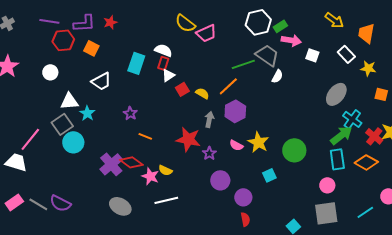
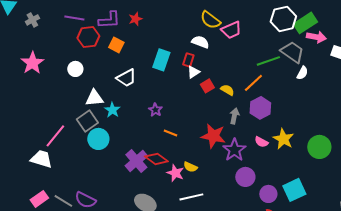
green rectangle: (280, 26) -> (305, 23), size x1.6
white semicircle: (163, 50) -> (200, 42), moved
purple star: (209, 153) -> (234, 150), size x1.6
cyan square: (269, 175) -> (294, 190), moved, size x1.6

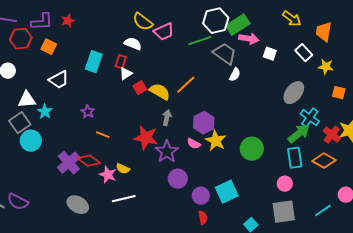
green line: (268, 61) -> (200, 41), moved
yellow semicircle: (227, 90) -> (160, 92), size x1.5
purple hexagon: (260, 108) -> (204, 123), moved

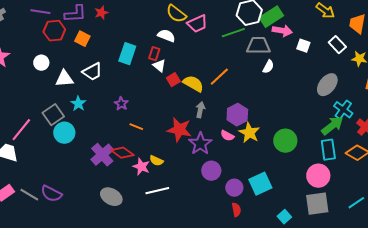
gray trapezoid: (225, 54) -> (258, 46), turned -35
white triangle: (126, 74) -> (159, 66), turned -48
white triangle: (27, 100) -> (64, 79), moved
pink circle: (285, 184) -> (318, 176), size x1.5

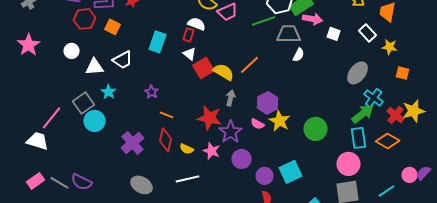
red rectangle: (154, 54) -> (189, 35), moved
red square: (173, 80) -> (204, 68), size x1.5
red diamond: (122, 153) -> (166, 140), moved, turned 65
pink star: (141, 167) -> (212, 151), moved

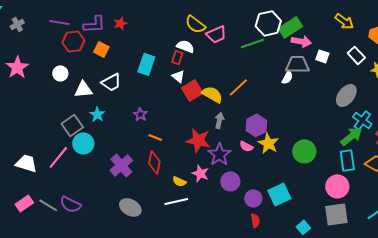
gray trapezoid: (289, 34) -> (297, 64), moved
pink line: (52, 118) -> (58, 157), moved
yellow semicircle: (187, 149) -> (179, 181), moved

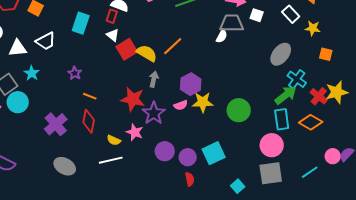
yellow star: (268, 143) -> (203, 102), turned -30
pink semicircle: (246, 146) -> (181, 105), turned -48
purple circle: (230, 181) -> (165, 151), moved

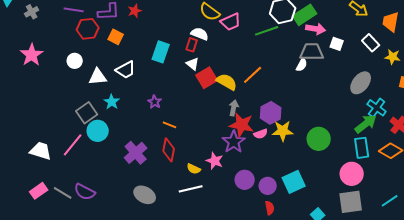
red star: (133, 99) -> (242, 125), moved

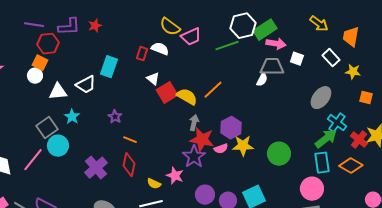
orange square: (116, 37) -> (40, 63), moved
red rectangle: (192, 45) -> (142, 54), moved
cyan rectangle: (161, 52) -> (109, 67), moved

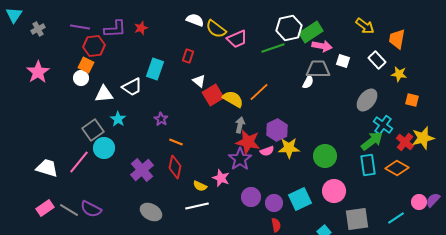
white semicircle: (160, 49) -> (195, 20), moved
pink circle: (312, 189) -> (334, 191), moved

